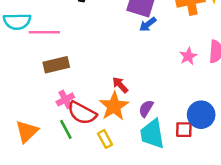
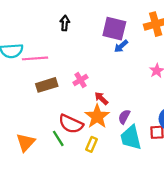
pink cross: (65, 99) -> (80, 80), moved
yellow rectangle: (105, 139) -> (92, 144), turned 56

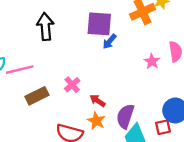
black arrow: (65, 23) -> (45, 27), size x1.6
orange star: (97, 117) -> (96, 121), size x0.7
purple semicircle: (124, 117) -> (125, 116), size x1.5

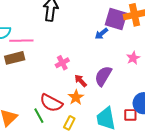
purple square: (99, 24) -> (116, 19), moved
brown rectangle: (37, 96) -> (15, 58), moved
purple semicircle: (125, 116) -> (103, 76), moved

